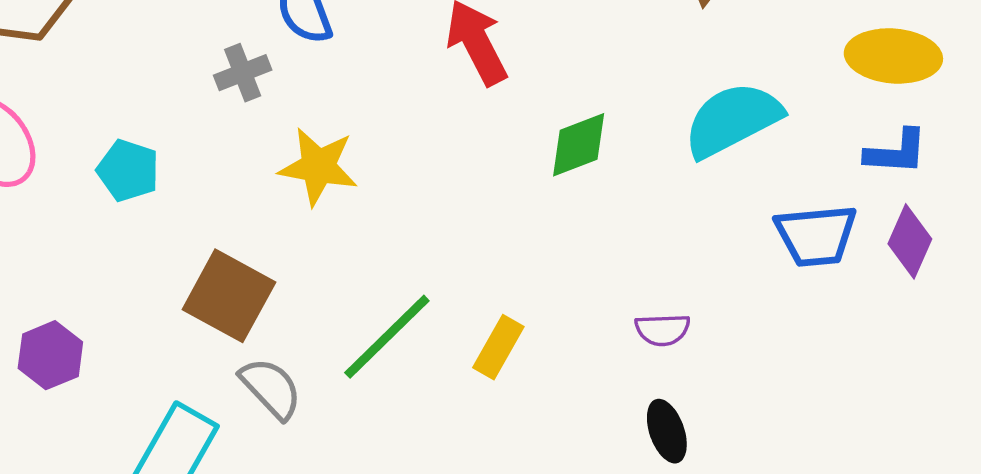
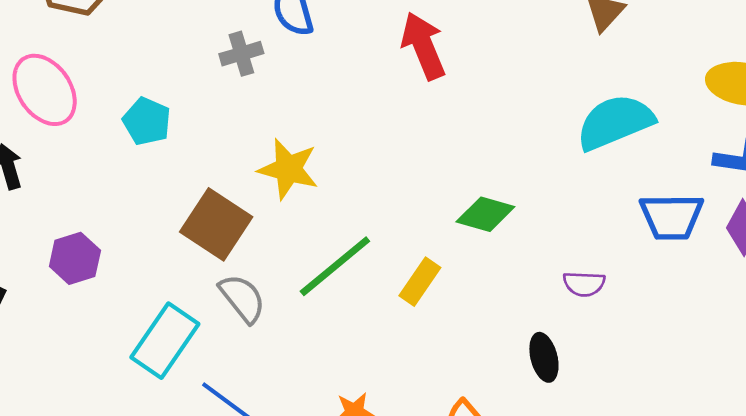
green diamond: (579, 145) -> (485, 214), moved, turned 32
yellow star: (318, 167) -> (288, 169), moved
purple semicircle: (663, 330) -> (584, 284), moved

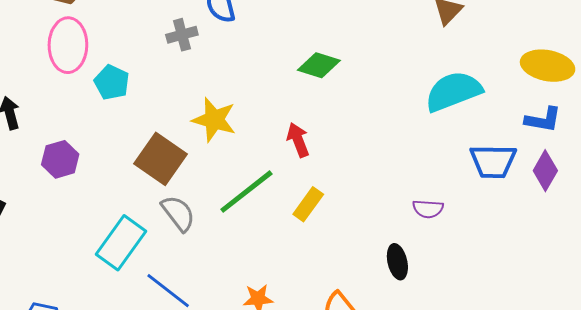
red arrow: (423, 46) -> (298, 140), moved, size x0.7
pink ellipse: (45, 90) -> (68, 45), moved, turned 34
green diamond: (485, 214) -> (319, 65), moved
purple hexagon: (75, 258) -> (60, 159), moved

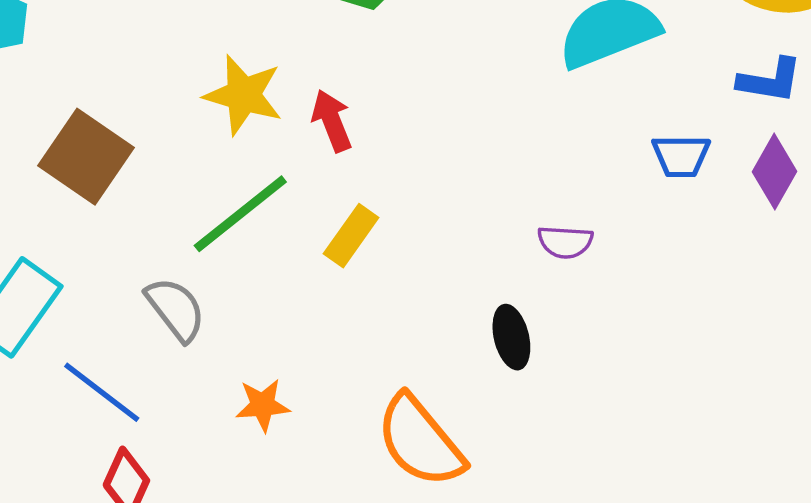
yellow star: (214, 120) -> (243, 95), moved
blue trapezoid: (493, 161) -> (681, 156), size x0.7
gray semicircle: (178, 213) -> (176, 309), moved

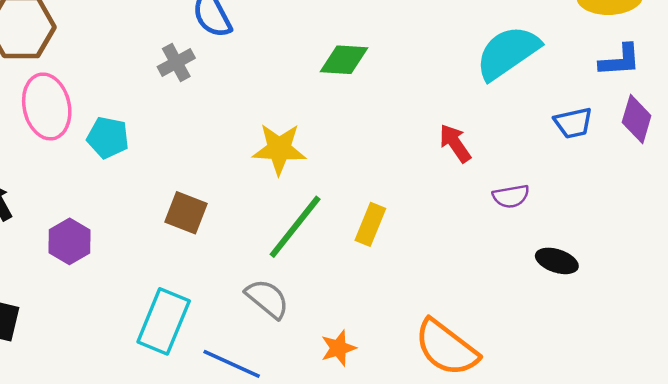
red arrow: (332, 121) -> (455, 143), moved
brown square: (86, 157) -> (186, 213), size x0.7
black ellipse: (511, 337) -> (557, 261), moved, turned -45

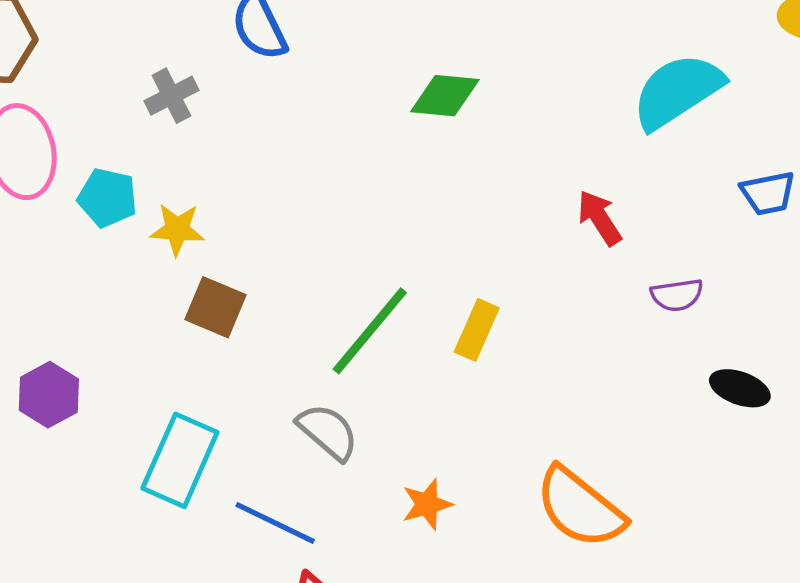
gray cross: (176, 62) -> (171, 96), moved
yellow star: (279, 149) -> (177, 229), moved, size x0.7
purple hexagon: (70, 241) -> (49, 395), moved

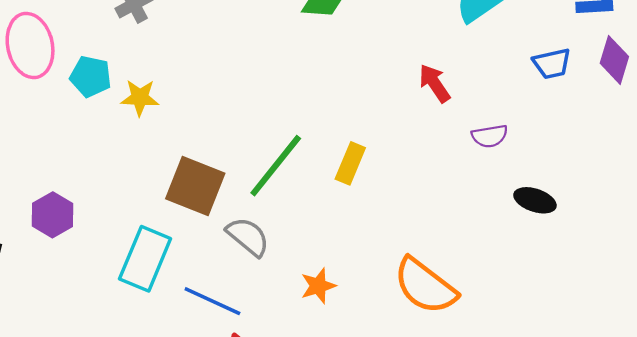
brown square: (216, 307) -> (195, 186), moved, size x1.4

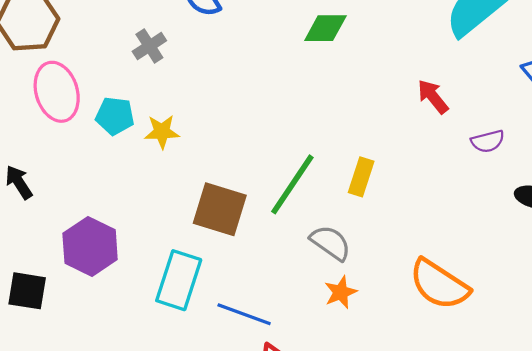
purple hexagon: (53, 215) -> (90, 246), size x1.4
gray semicircle: (248, 237) -> (331, 243), moved

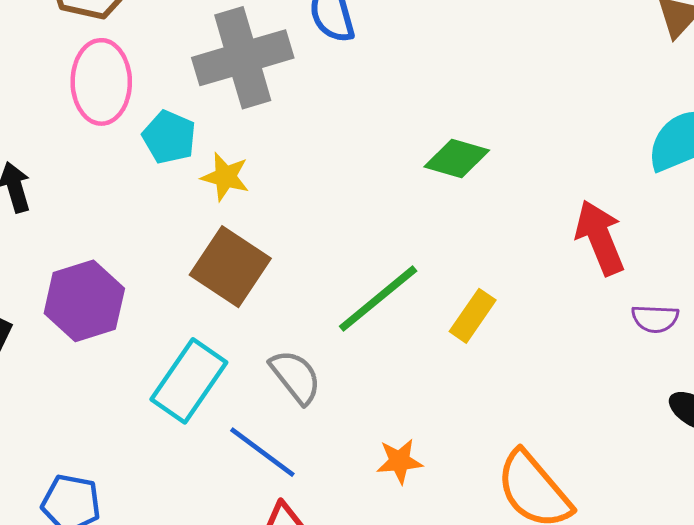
green diamond: (325, 28) -> (457, 159), moved
gray cross: (149, 46) -> (243, 58), size x2.0
red arrow: (433, 97) -> (600, 238), size x1.4
brown square: (220, 209) -> (230, 267), moved
gray semicircle: (331, 243) -> (295, 377), moved

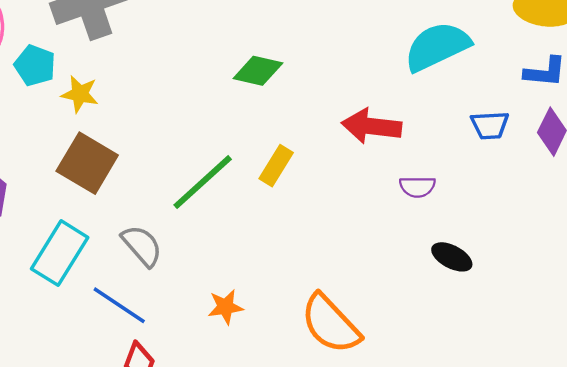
red arrow: (600, 238) -> (372, 126), turned -58
yellow rectangle: (473, 316) -> (276, 166), moved

